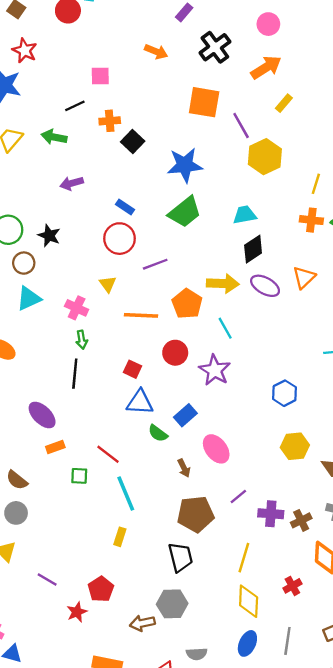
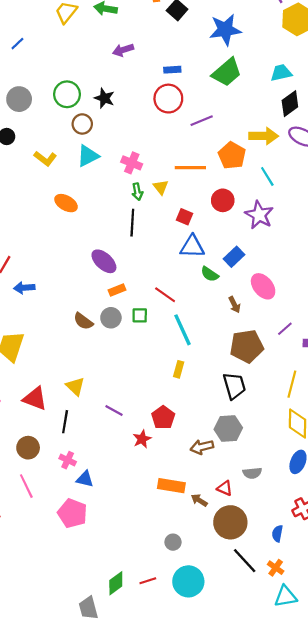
blue rectangle: (125, 207) -> (172, 70), turned -35
yellow triangle: (108, 284) -> (161, 187), moved
gray circle: (16, 513) -> (111, 318), moved

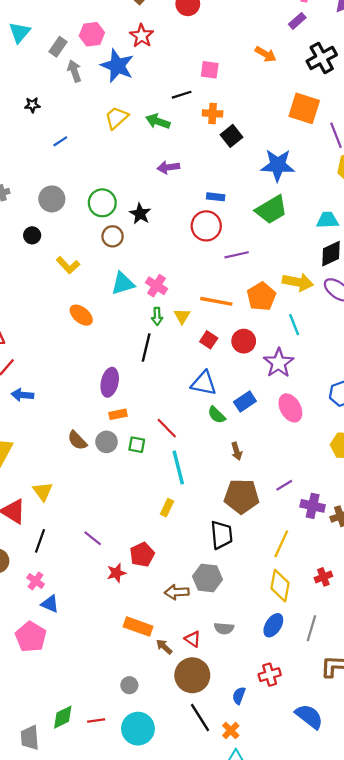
cyan triangle: (88, 156) -> (123, 283), moved
red square: (185, 217) -> (209, 340), moved
purple ellipse: (104, 261) -> (110, 382), turned 50
pink ellipse: (263, 286) -> (290, 408), moved
yellow triangle: (75, 386) -> (43, 491), moved

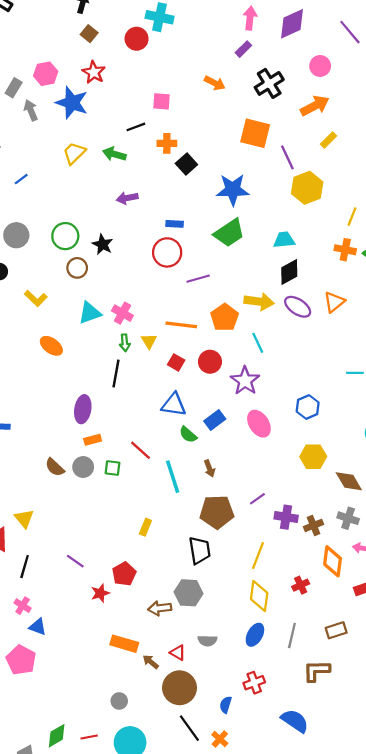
cyan line: (178, 468) -> (173, 477), moved

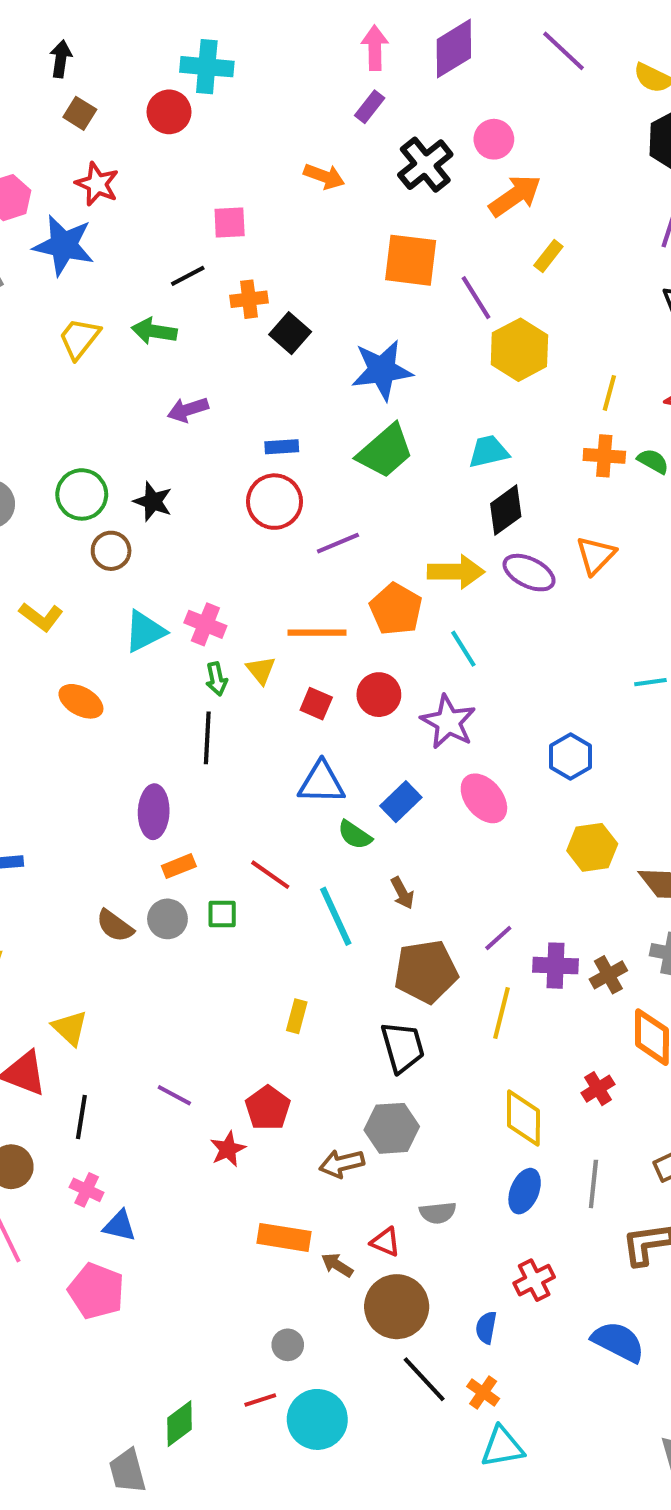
pink circle: (320, 66) -> (494, 139), moved
yellow line: (258, 555) -> (502, 1013), moved
red line: (89, 737) -> (260, 1400), moved

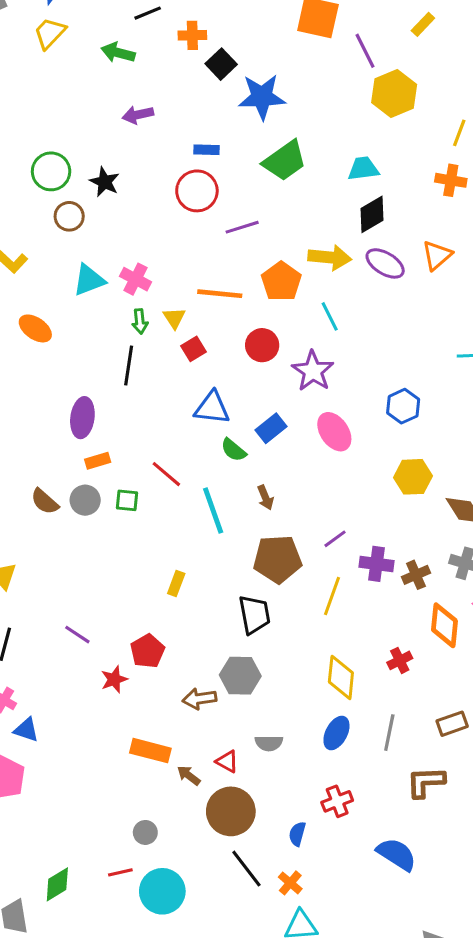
yellow trapezoid: (79, 338) -> (50, 33), moved
blue star: (382, 370) -> (262, 97), moved
red square: (316, 704) -> (194, 349), moved, turned 30

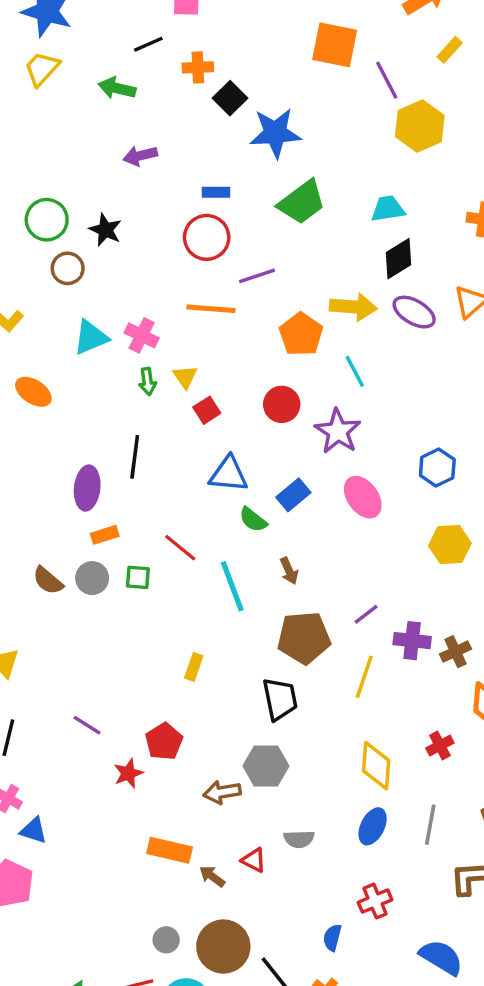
orange line: (220, 294) -> (211, 309), moved
black line: (129, 365) -> (135, 457), moved
brown circle: (231, 811) -> (223, 947), moved

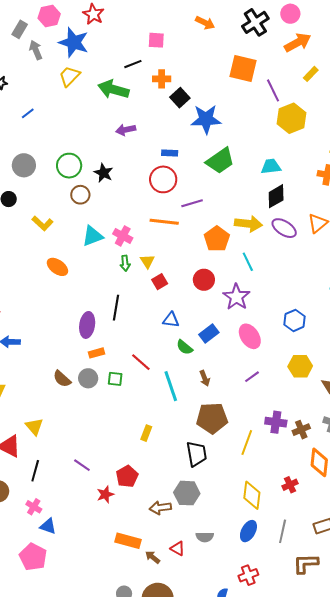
green arrow: (117, 88) -> (113, 89), size x1.4
blue triangle: (229, 474) -> (171, 320), size x0.7
purple line: (366, 614) -> (252, 377), moved

